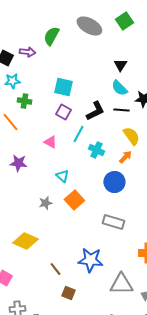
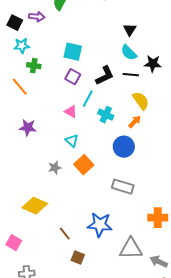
pink triangle: (50, 142) -> (71, 112), moved

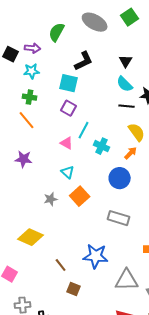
cyan star: (22, 46) -> (32, 71), moved
black L-shape: (105, 76) -> (84, 61), moved
orange line: (20, 87) -> (27, 120), moved

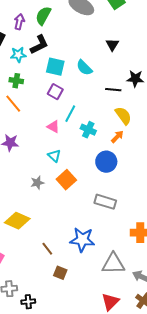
purple arrow: (33, 48) -> (19, 22), moved, turned -84
black L-shape: (84, 61) -> (39, 45), moved
cyan semicircle: (125, 84) -> (84, 68), moved

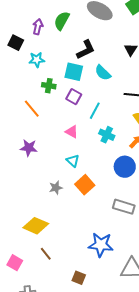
black L-shape: (39, 45) -> (86, 50), moved
green cross: (16, 81) -> (49, 86), moved
cyan line: (70, 114) -> (95, 111), moved
brown line: (47, 249) -> (46, 254), moved

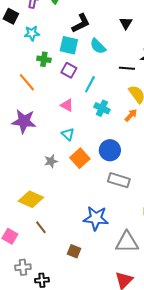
purple star: (29, 148) -> (24, 121), size x1.4
blue circle: (125, 167) -> (110, 150), moved

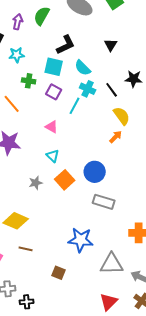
black line: (127, 68) -> (112, 90), turned 49
cyan cross: (102, 108) -> (88, 89), moved
brown line: (41, 227) -> (26, 249), turned -40

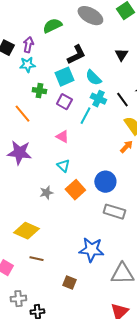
green semicircle: (42, 16) -> (52, 26), turned 36
purple arrow: (18, 22) -> (28, 45), moved
cyan square: (54, 67) -> (64, 77), turned -36

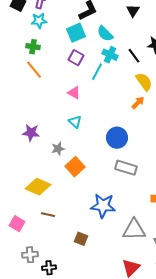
green cross: (39, 91) -> (33, 47), moved
purple star: (19, 153) -> (31, 133), moved, size x0.7
orange square: (75, 190) -> (75, 167), moved

